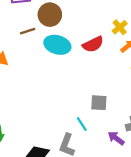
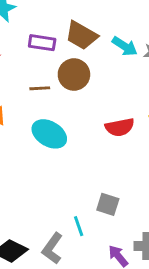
cyan ellipse: (57, 45) -> (49, 134), moved

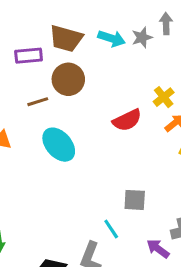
cyan ellipse: (49, 134) -> (59, 145), turned 32

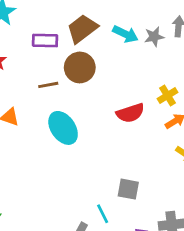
brown trapezoid: (66, 38) -> (82, 29), turned 120

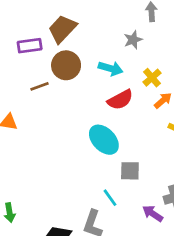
cyan arrow: (125, 34) -> (111, 68), moved
gray star: (154, 37) -> (133, 40), moved
cyan ellipse: (63, 128) -> (104, 140), moved

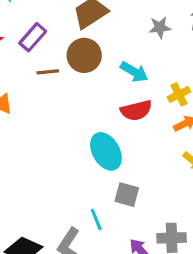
gray star: (133, 40) -> (160, 27), moved
purple rectangle: (30, 46) -> (33, 37), moved, turned -55

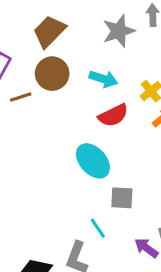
gray star: (160, 27) -> (119, 31), size x1.5

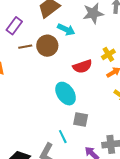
brown circle: (52, 74) -> (47, 46), moved
cyan arrow: (103, 79) -> (66, 30), moved

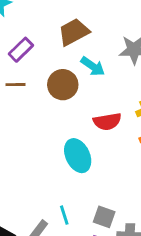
brown line: (25, 47) -> (16, 85), moved
gray square: (81, 119) -> (104, 217), moved

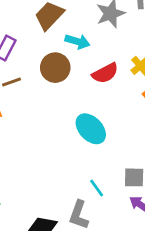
red semicircle: (107, 122) -> (105, 73), moved

